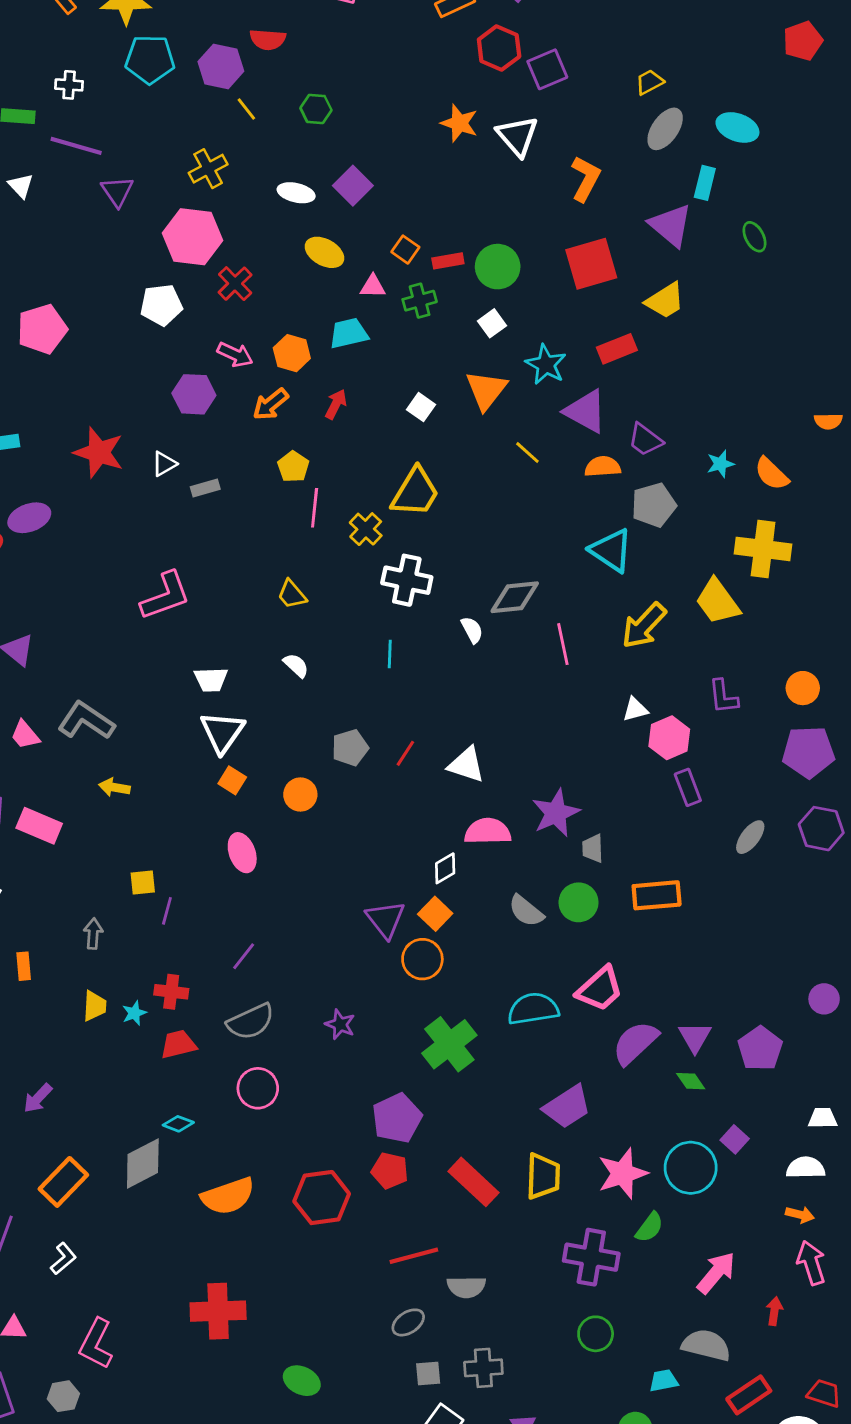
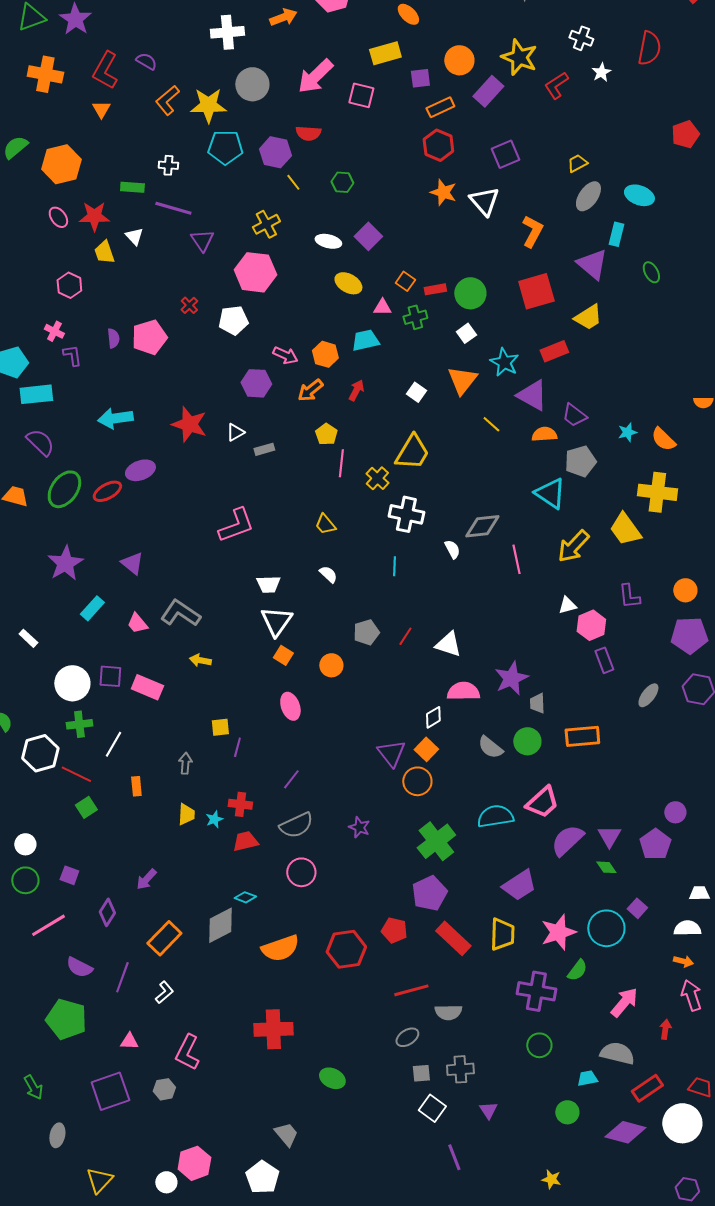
red hexagon: (499, 48) -> (438, 145), moved
red cross: (235, 284) -> (189, 305), moved, size x0.7
purple circle: (824, 999) -> (675, 812), moved
purple pentagon: (397, 1118) -> (429, 893), moved

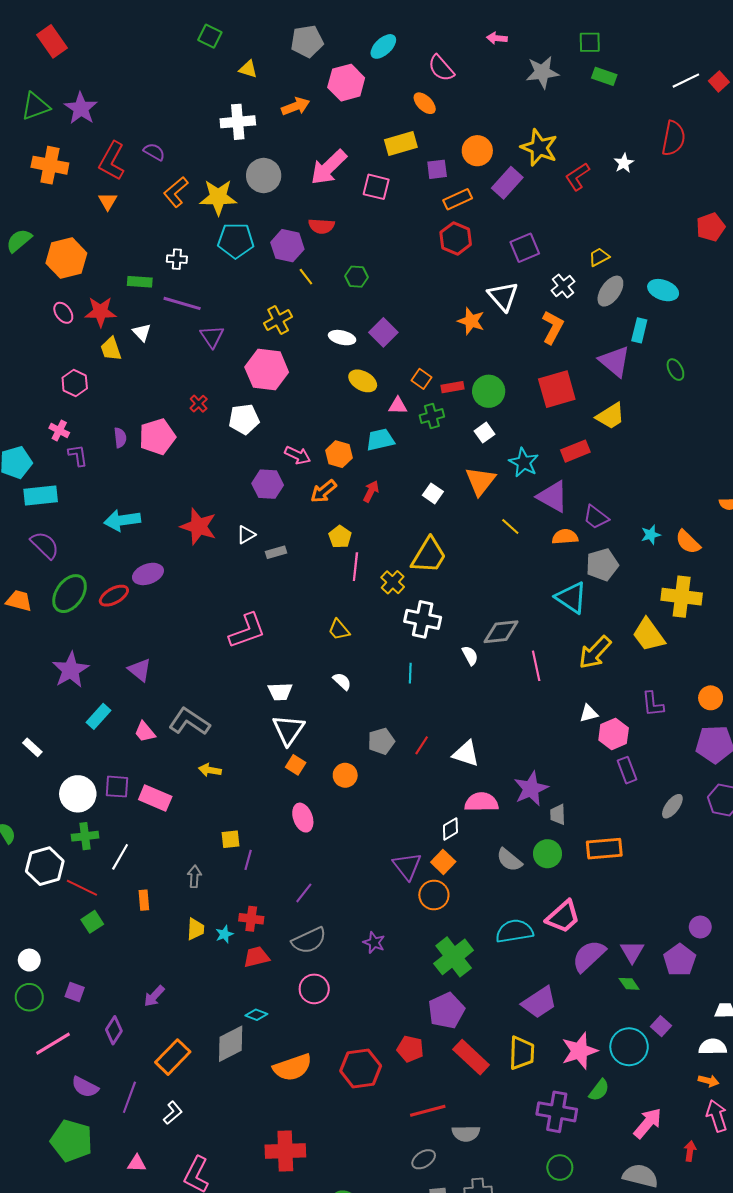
white cross: (581, 38) -> (563, 286), moved, turned 30
orange star: (443, 192) -> (471, 321), moved

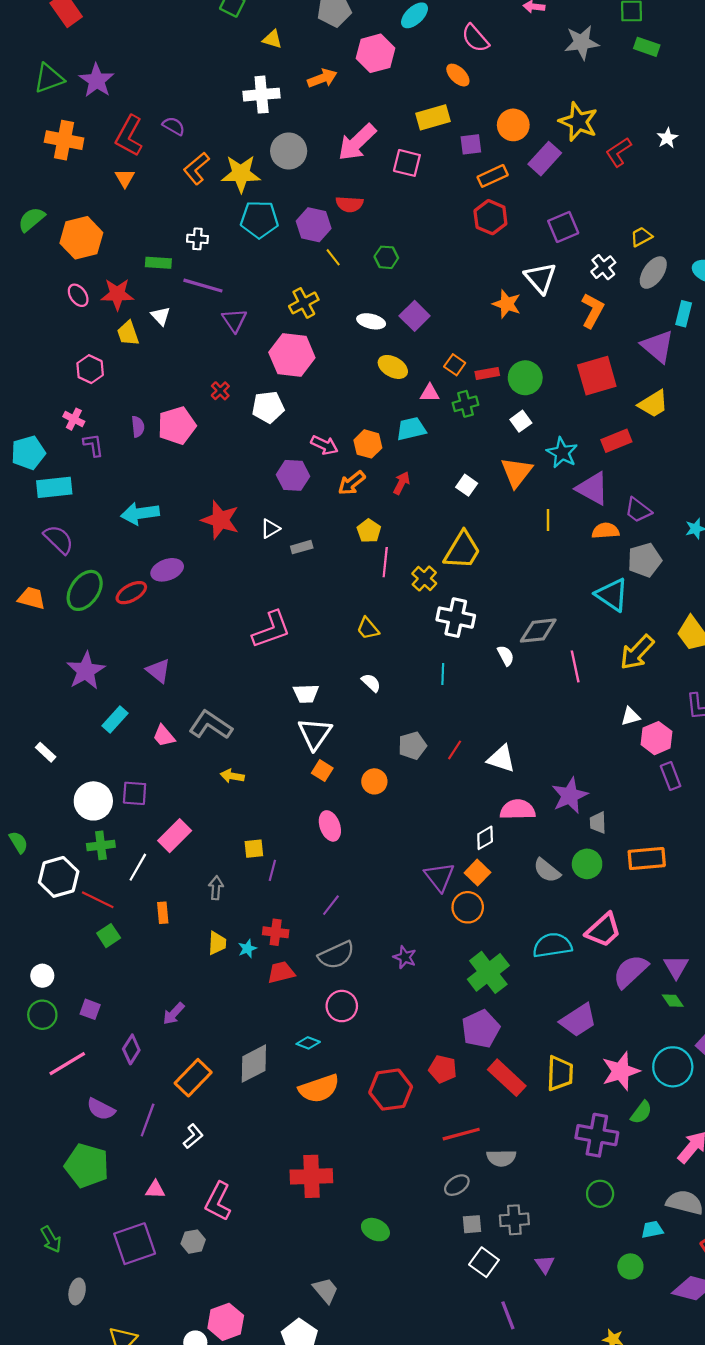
yellow line: (510, 526) -> (548, 520), turned 48
pink rectangle: (155, 798) -> (175, 836), moved, turned -68
cyan diamond: (256, 1015) -> (308, 1043), moved

